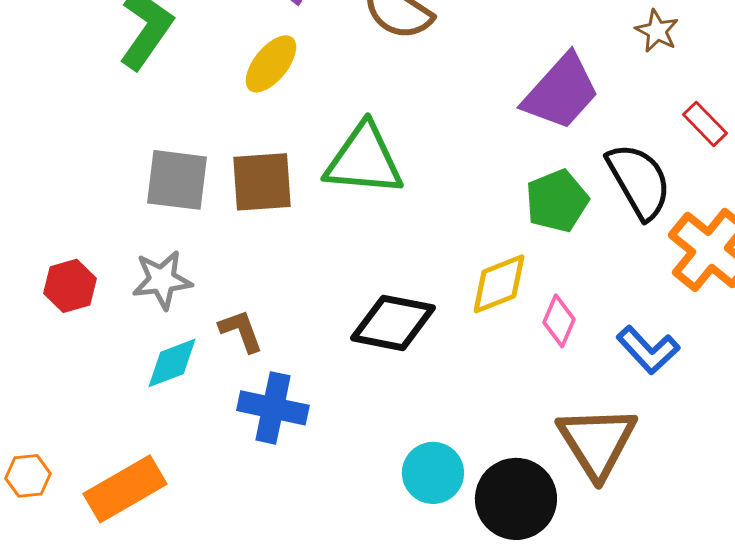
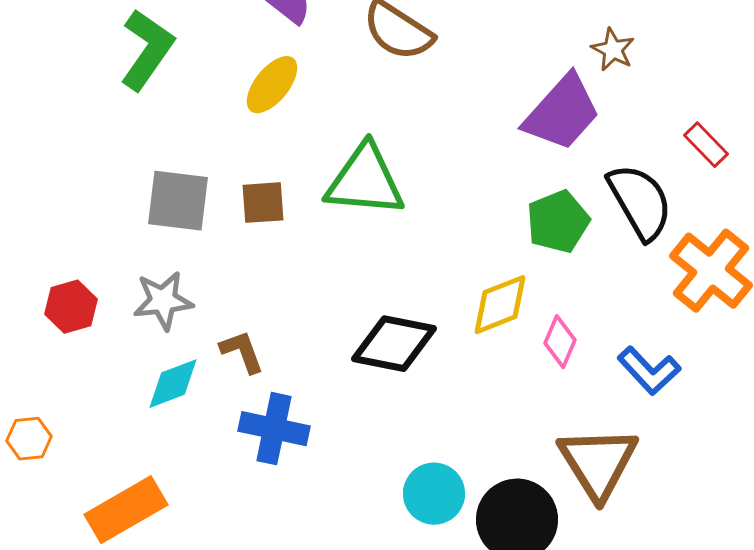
brown star: (657, 31) -> (613, 50), moved
brown square: (262, 182) -> (263, 203), size x0.7
orange hexagon: (28, 476) -> (29, 439), moved

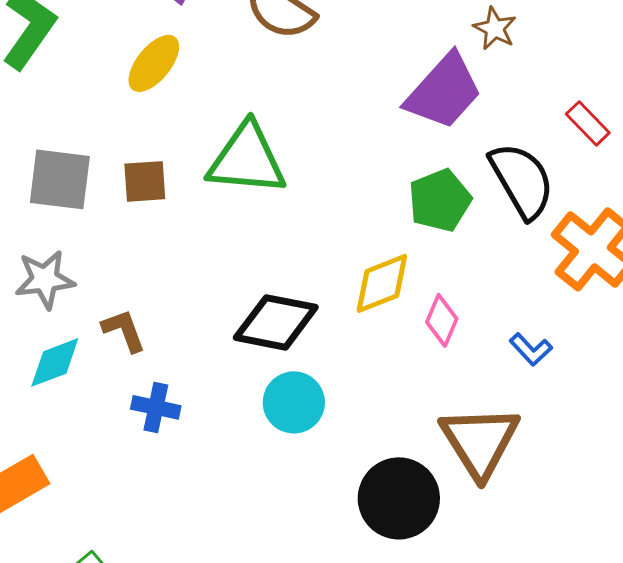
blue L-shape: (649, 371) -> (531, 349), size x0.7
blue cross: (274, 429) -> (156, 407), size x0.7
cyan circle: (434, 494) -> (294, 402), moved

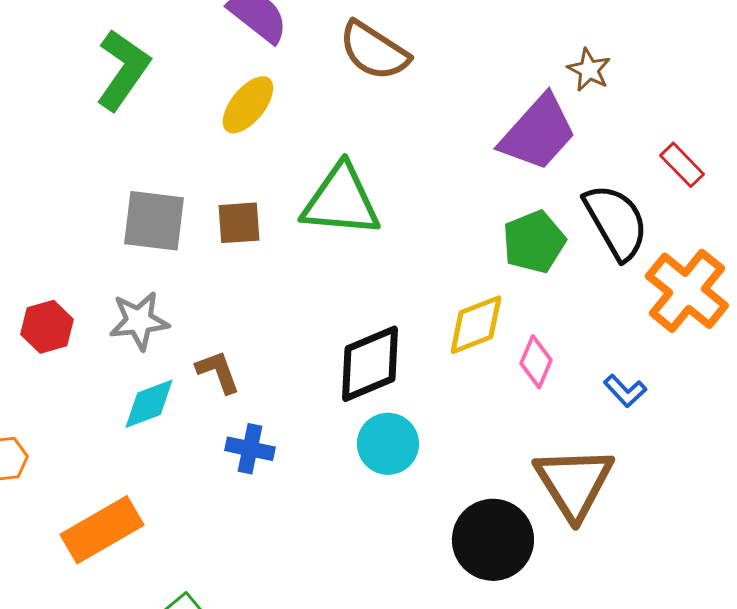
black diamond: (276, 322) -> (370, 364), turned -34

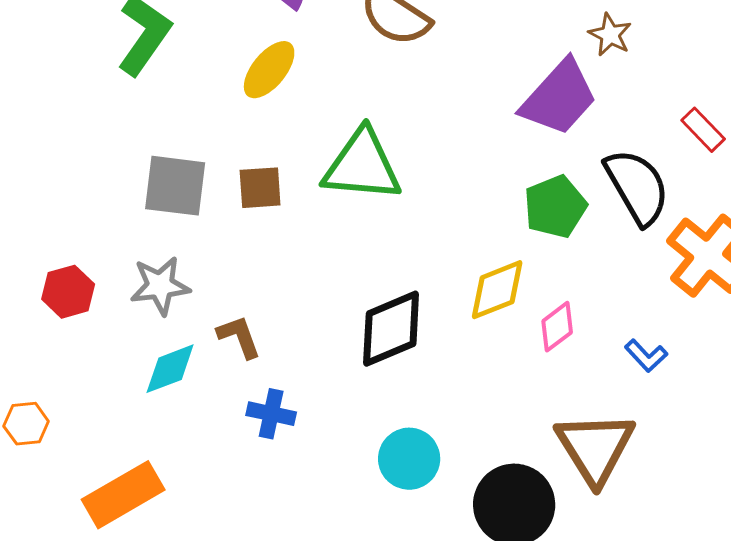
pink diamond: (536, 362) -> (557, 327), turned 30
cyan circle: (388, 444) -> (409, 459), moved

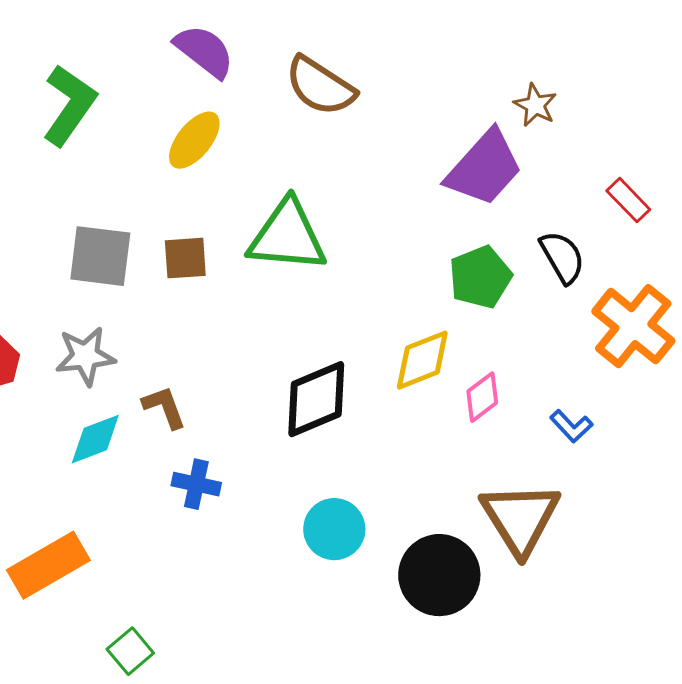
black semicircle: (637, 187) -> (562, 257), size x0.7

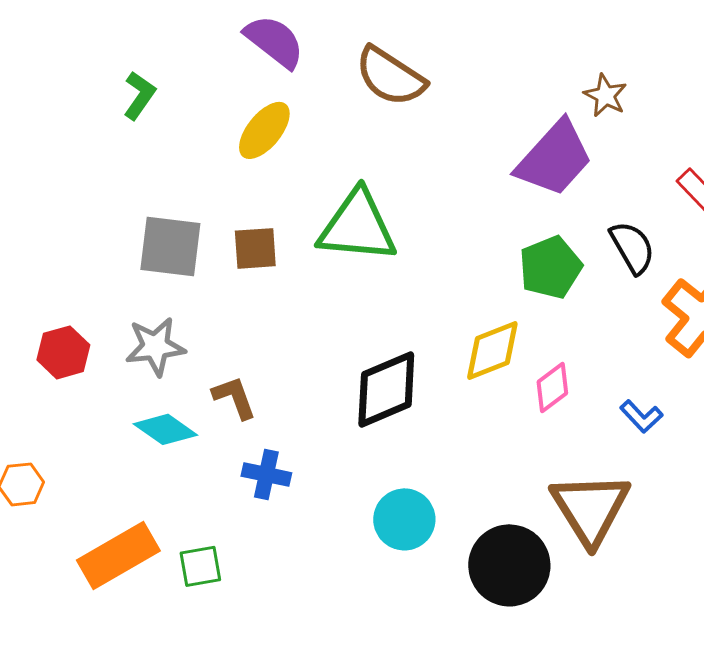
green L-shape: (69, 105) -> (139, 95), size x0.6
cyan diamond: (95, 439) -> (165, 429), turned 56
green square: (130, 651) -> (200, 566), moved, turned 30

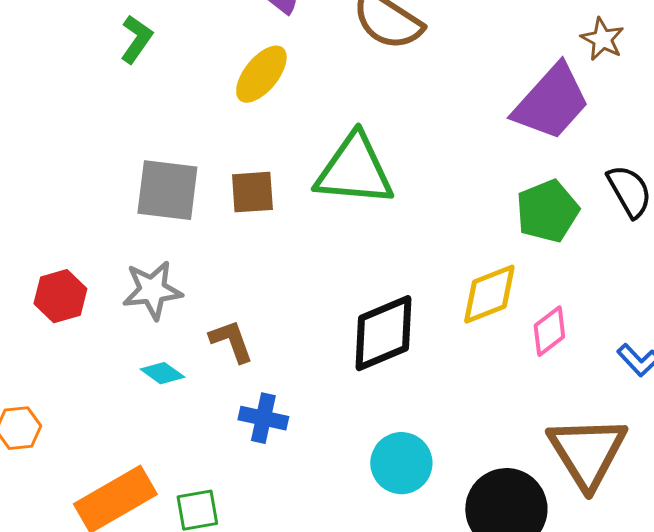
cyan diamond: (165, 429) -> (162, 373), size x0.7

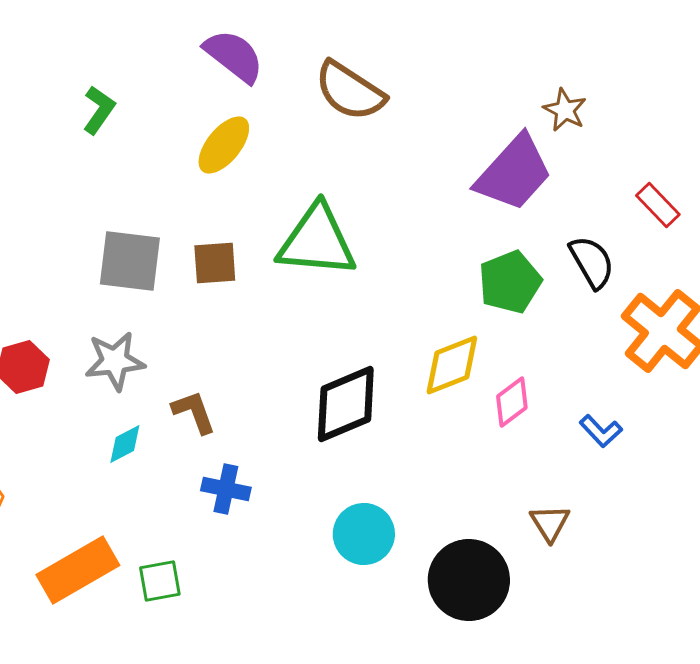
cyan diamond: (162, 373) -> (125, 444), turned -63
brown triangle: (587, 452) -> (550, 523), size x0.5

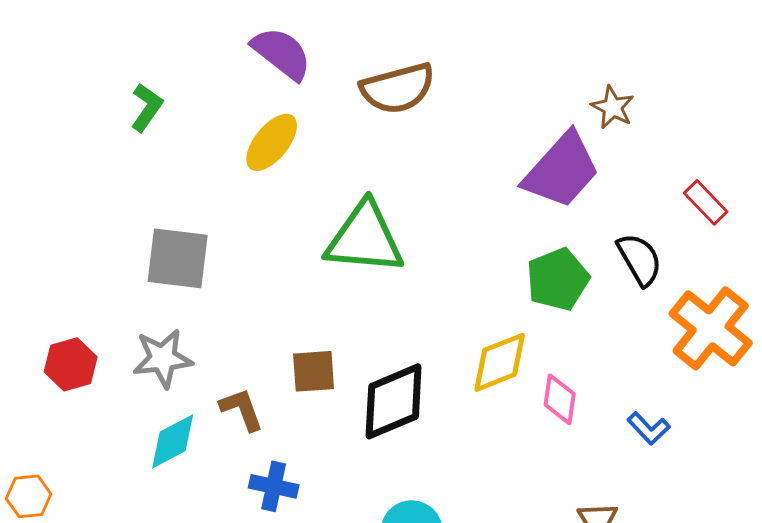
brown semicircle: (350, 91) -> (398, 88), turned -48
brown square: (215, 263) -> (314, 371), moved
pink diamond: (512, 402) -> (560, 399), turned -45
cyan diamond: (125, 444) -> (173, 441), size x1.4

